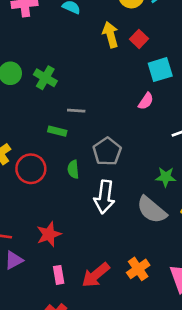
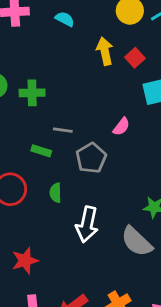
green cross: (45, 78) -> (32, 93), turned -35
pink semicircle: (146, 101) -> (121, 127), moved
gray pentagon: (107, 151) -> (91, 158), moved

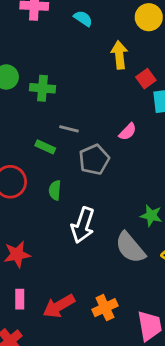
red square: (135, 58) -> (146, 79), moved

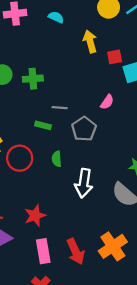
red square: (146, 79) -> (115, 57), turned 35
pink rectangle: (20, 299) -> (43, 251), size x1.5
red arrow: (59, 306) -> (76, 251), turned -75
orange cross: (105, 308) -> (113, 246), size x1.4

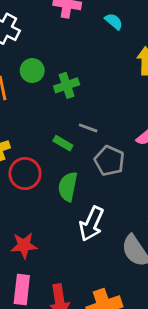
green cross: (33, 79) -> (67, 85), turned -30
gray pentagon: (84, 129) -> (109, 161), turned -30
green semicircle: (57, 159) -> (68, 187), size x1.5

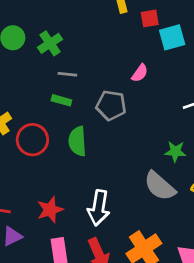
gray line: (88, 128) -> (67, 74), moved
white arrow: (91, 224) -> (99, 208), moved

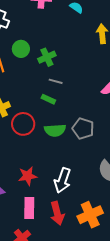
gray pentagon: (111, 105) -> (83, 129), moved
green semicircle: (77, 141) -> (55, 130), turned -100

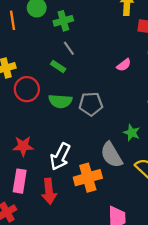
gray line: (56, 81) -> (69, 48), turned 32
gray pentagon: (83, 129) -> (91, 104), turned -30
orange cross: (90, 215) -> (88, 178), moved

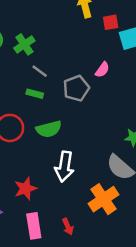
gray pentagon: (91, 104) -> (76, 88), moved
white arrow: (60, 157) -> (64, 167), moved
red arrow: (49, 191) -> (68, 227), size x0.6

